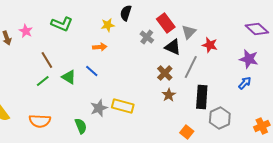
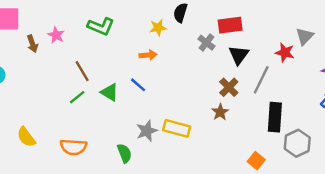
red rectangle: (166, 23) -> (230, 25), turned -60
gray triangle: (189, 32) -> (305, 36), moved
black triangle: (173, 47) -> (239, 55), turned 42
brown star: (169, 95) -> (220, 112), moved

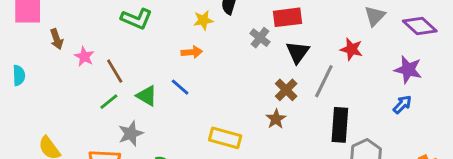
pink star: (56, 35) -> (84, 57), moved
gray triangle: (305, 36) -> (375, 16), moved
gray star: (147, 131) -> (131, 133), moved

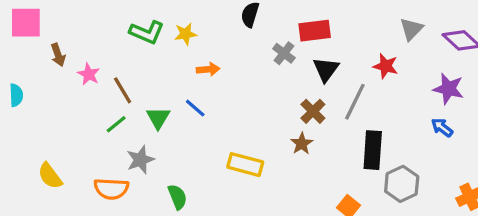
yellow star: (203, 20) -> (186, 34), moved
green triangle: (147, 96) -> (158, 118), turned 30
blue arrow: (402, 104) -> (442, 127), turned -96

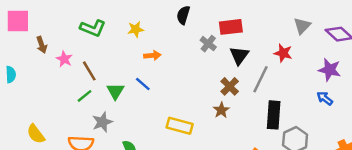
green L-shape: (147, 32) -> (93, 28), moved

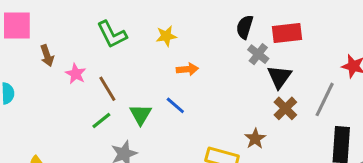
black semicircle: (183, 15) -> (245, 27), moved
green L-shape: (93, 28) -> (112, 35), turned 40
black triangle: (239, 55) -> (279, 77), moved
brown star: (221, 110) -> (255, 139), moved

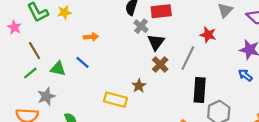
yellow star: (166, 36) -> (64, 12), moved
pink star: (76, 74) -> (14, 27), moved
green triangle: (141, 114) -> (58, 69), turned -49

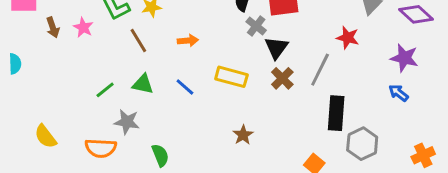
brown line: (35, 51) -> (138, 41), moved
blue line: (82, 62) -> (185, 87), moved
brown star: (139, 86) -> (243, 135), moved
gray star: (46, 96) -> (127, 122), turned 30
yellow rectangle: (115, 100) -> (231, 77), moved

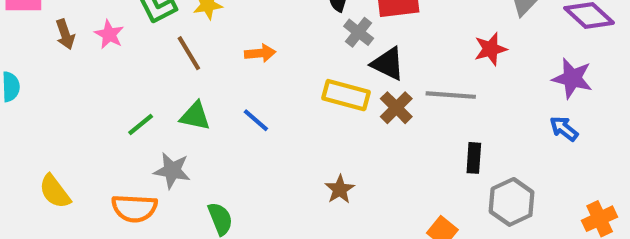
red star: (348, 38) -> (491, 49), turned -30
black triangle: (276, 48) -> (388, 64), turned -40
gray line: (320, 70) -> (451, 95), turned 68
yellow rectangle: (231, 77) -> (346, 95), moved
black rectangle: (336, 113) -> (474, 158), size x0.6

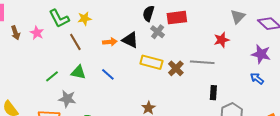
black triangle: (388, 64) -> (130, 40), moved

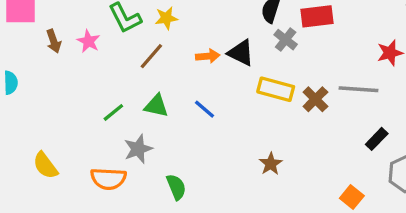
brown line: (75, 42) -> (151, 56), turned 72
black rectangle: (213, 93) -> (377, 139), turned 40
gray star: (67, 99) -> (138, 149), turned -30

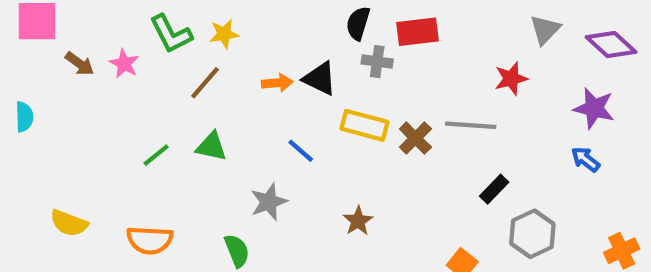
gray cross: (286, 40) -> (377, 62), turned -30
brown arrow: (54, 41) -> (80, 64), turned -35
blue line: (204, 109) -> (301, 151), moved
gray star: (138, 149) -> (269, 202), moved
yellow semicircle: (45, 165) -> (69, 223), turned -32

